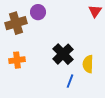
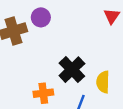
orange cross: (17, 60) -> (43, 93), moved

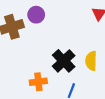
yellow semicircle: (103, 82) -> (91, 61), moved

